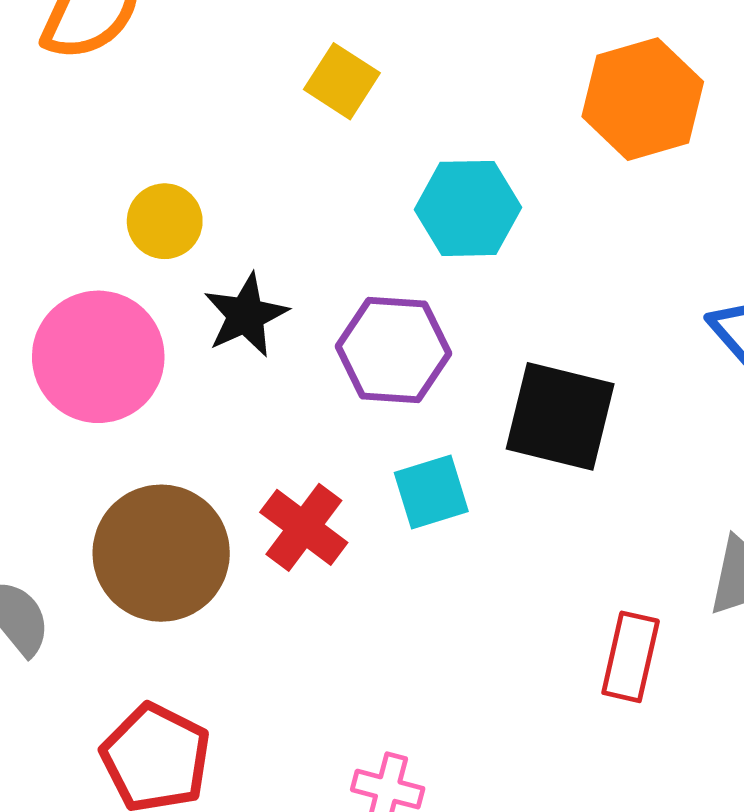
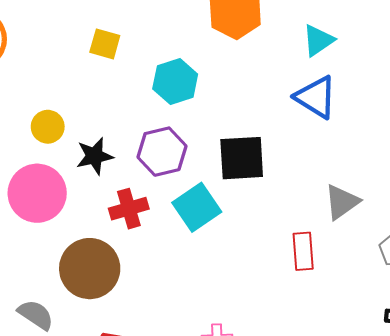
black star: (246, 315) -> (95, 156), turned 30
cyan square: (431, 492) -> (197, 207), size x1.4
red cross: (304, 527) -> (129, 209), moved, turned -36

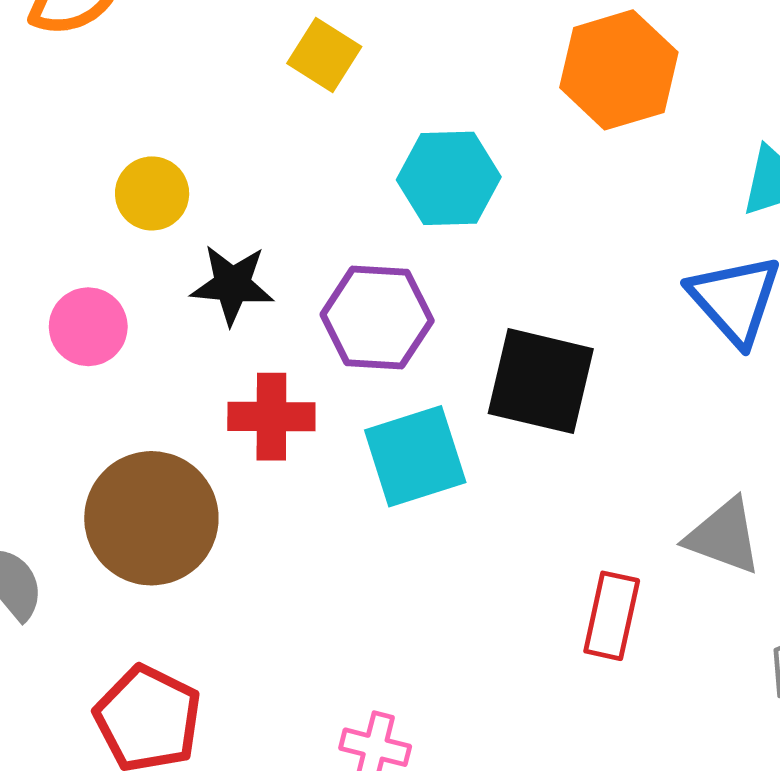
pink circle: (37, 193) -> (88, 327), size x0.6
gray triangle: (342, 202) -> (724, 536), turned 39

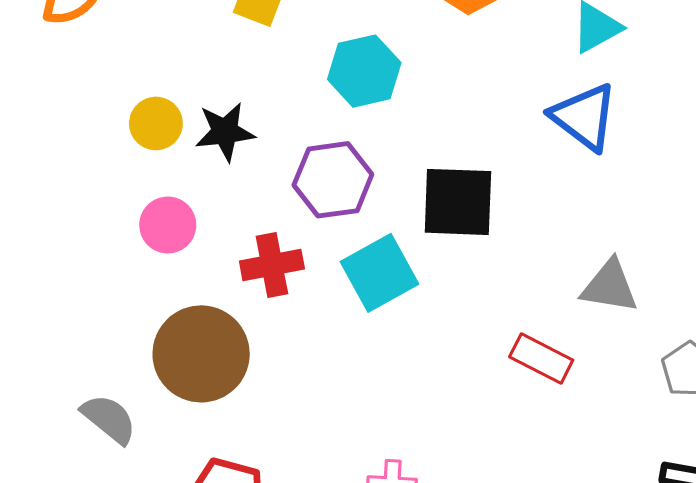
black star: (232, 285) -> (225, 132), moved
pink circle: (88, 327) -> (168, 225), moved
red rectangle: (612, 616) -> (541, 358), turned -64

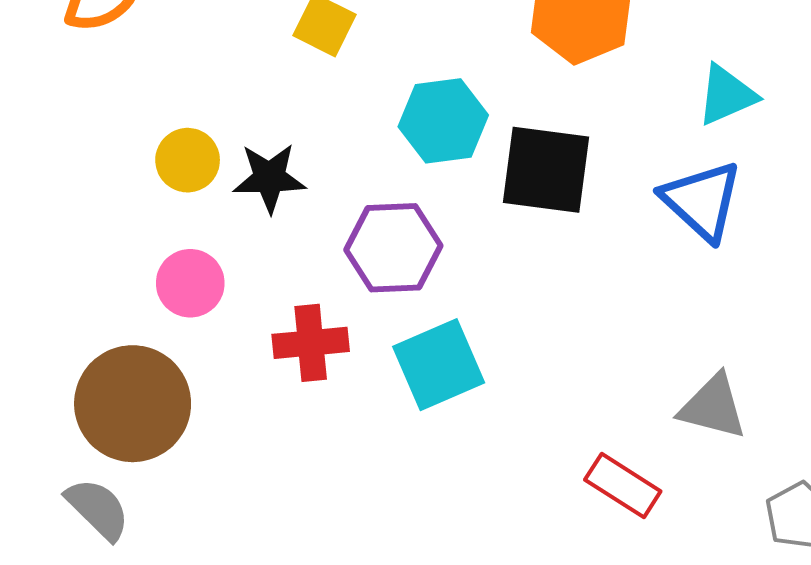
black square: (458, 202) -> (546, 170), moved
brown circle: (201, 354) -> (133, 404), moved

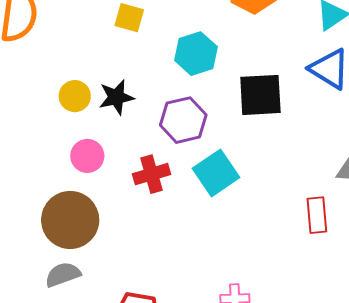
black square: (546, 170) -> (260, 95), moved
red rectangle: (623, 486) -> (317, 215), turned 63
gray semicircle: (98, 509) -> (63, 275), turned -54

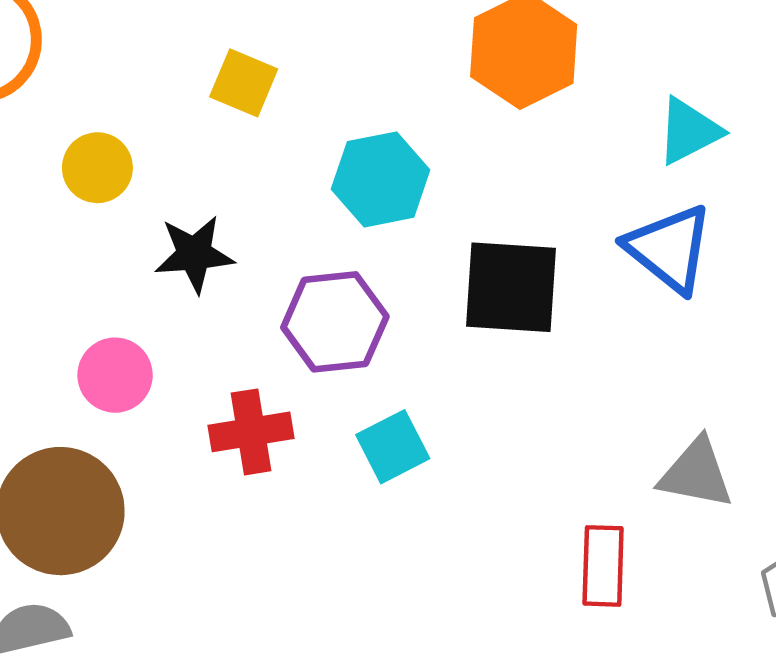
yellow circle: (75, 96) -> (97, 168), moved
cyan square: (216, 173) -> (393, 447), size x0.7

